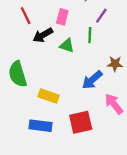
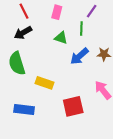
black arrow: (43, 35) -> (23, 33), moved
blue arrow: (92, 80) -> (79, 56), moved
blue rectangle: (41, 126) -> (24, 109), moved

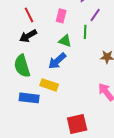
blue arrow: (79, 56) -> (57, 61), moved
red square: (73, 106) -> (77, 124), moved
blue rectangle: (24, 109) -> (29, 98), moved

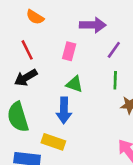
green line: (85, 32) -> (115, 80), moved
blue arrow: (57, 61) -> (64, 110), turned -48

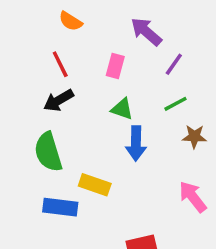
purple arrow: (93, 25) -> (146, 32), turned -140
green line: (115, 80) -> (175, 104), turned 60
blue arrow: (64, 110) -> (136, 143), moved

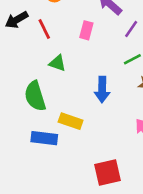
black arrow: (59, 100) -> (17, 20), moved
green triangle: (122, 109) -> (57, 63), moved

